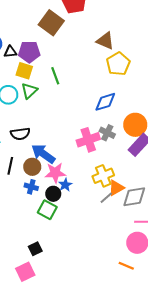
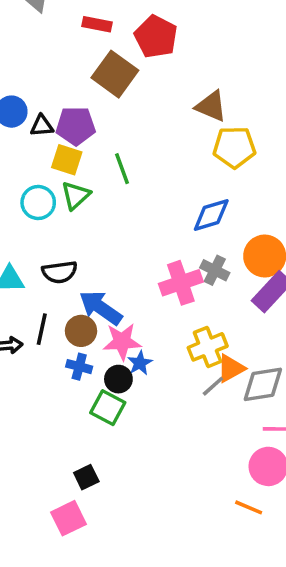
yellow pentagon: (118, 64) -> (234, 147), turned 30

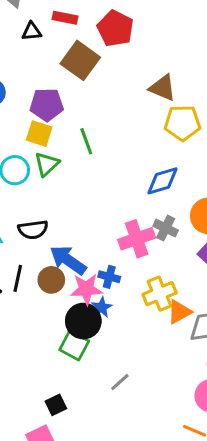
black triangle: (42, 126) -> (32, 31), moved
blue cross: (79, 367) -> (109, 277), moved
black circle: (118, 379) -> (83, 321), size x1.5
gray line: (213, 386) -> (120, 382), moved

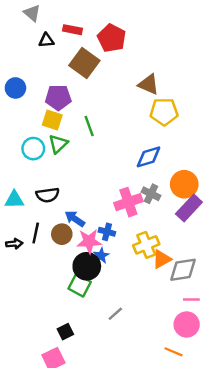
blue arrow: (68, 260) -> (75, 219), size x0.7

